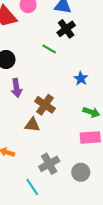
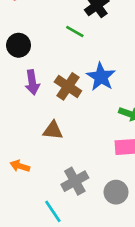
blue star: (81, 78) -> (101, 77), moved, size x1.5
brown cross: (45, 105) -> (68, 86), moved

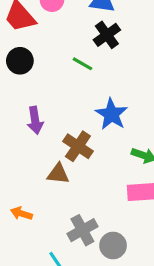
black circle: (19, 45) -> (20, 61), moved
brown cross: (68, 86) -> (78, 146), moved
gray circle: (116, 192) -> (113, 245), moved

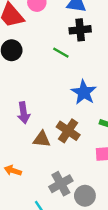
black cross: (107, 35) -> (80, 30), turned 30
purple arrow: (35, 120) -> (24, 113), moved
brown cross: (78, 146) -> (68, 131), moved

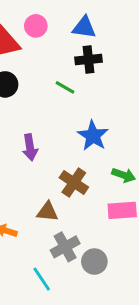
purple arrow: (24, 113) -> (30, 147), moved
brown triangle: (42, 139) -> (48, 212), moved

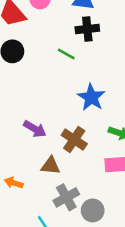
purple arrow: (30, 147) -> (35, 129), moved, turned -50

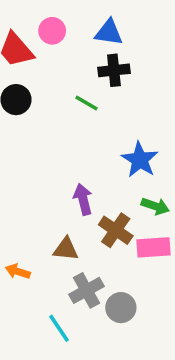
blue star: (91, 97) -> (140, 160), moved
purple arrow: (35, 129) -> (83, 199), moved, turned -135
brown cross: (74, 139) -> (116, 230), moved

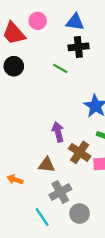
gray circle: (121, 308) -> (80, 214), moved

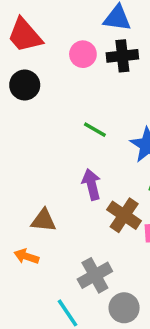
pink circle: (38, 21) -> (83, 54), moved
green line: (60, 68) -> (95, 130), moved
brown triangle: (47, 165) -> (44, 220), moved

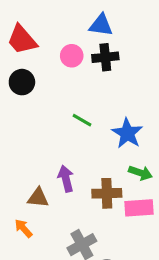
purple arrow: (92, 184) -> (66, 179), moved
brown cross: (124, 215) -> (107, 193), turned -36
orange arrow: (26, 256) -> (23, 228), turned 30

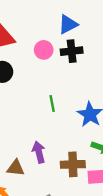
blue triangle: (101, 25) -> (68, 24), turned -35
green line: (82, 120) -> (52, 104), turned 49

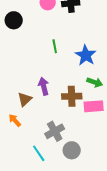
brown triangle: (16, 168) -> (25, 99), turned -49

